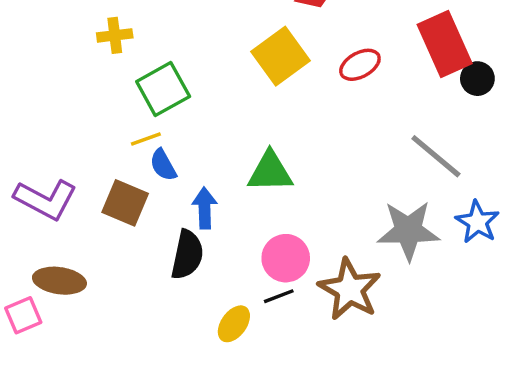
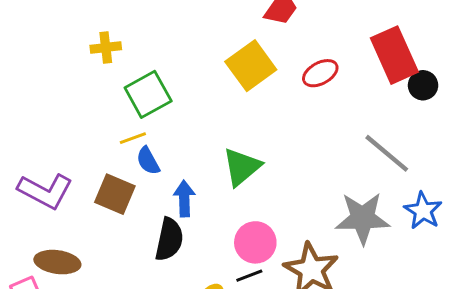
green triangle: (270, 172) -> (242, 167), turned -39

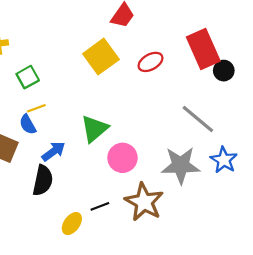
green square: (148, 94) -> (28, 77), size x0.7
yellow line: (133, 138) -> (36, 108), moved
blue arrow: (184, 199) -> (54, 151), turned 55
pink circle: (255, 242) -> (122, 158), moved

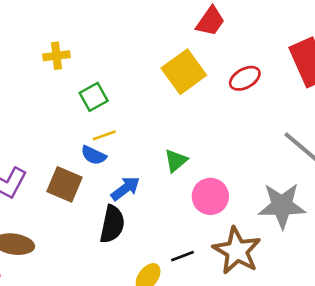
blue semicircle: (28, 124) -> (94, 155), turned -36
green triangle: (94, 129) -> (176, 161), size x0.7

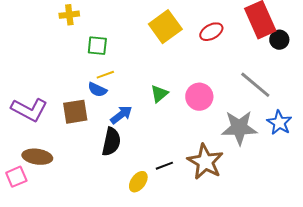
green square: (94, 97) -> (97, 46), turned 35
brown square: (64, 184) -> (75, 112), turned -32
pink circle: (210, 196) -> (199, 97), moved

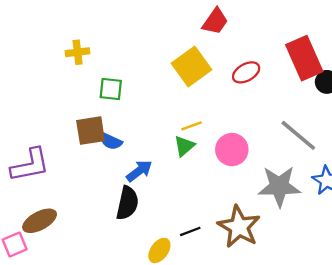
yellow line: (105, 75) -> (191, 126), moved
purple L-shape: (29, 110) -> (30, 165), turned -39
brown square: (75, 112) -> (91, 131), moved
brown ellipse: (37, 157) -> (40, 221), turned -36

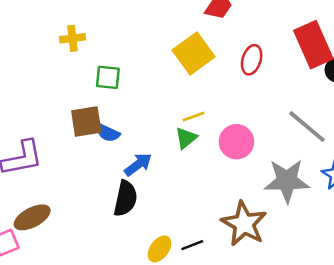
red ellipse: (246, 72) -> (252, 60), turned -44
black line: (190, 231) -> (192, 245), moved

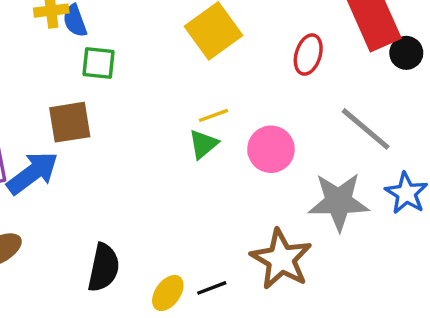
red ellipse: (252, 60) -> (308, 55), moved
blue semicircle: (108, 133) -> (75, 21), moved, turned 45
blue arrow: (138, 164) -> (33, 173), moved, size x1.4
black semicircle: (125, 198) -> (104, 268), moved

